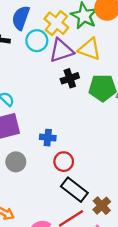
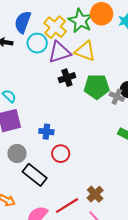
black rectangle: (74, 190) -> (35, 175), moved

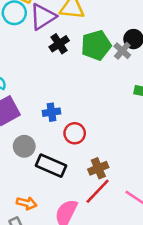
gray cross: (117, 97) -> (122, 51), turned 32
brown cross: (95, 194) -> (98, 168), moved, turned 35

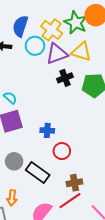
gray circle: (24, 146) -> (14, 161), moved
orange arrow: (27, 203) -> (12, 198), turned 70

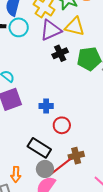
cyan circle: (35, 46) -> (19, 27), moved
gray circle: (14, 161) -> (45, 169), moved
red line: (70, 201) -> (61, 166), moved

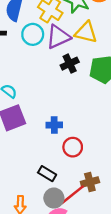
cyan circle: (19, 27) -> (33, 34), moved
black rectangle: (39, 148) -> (47, 174), size x0.7

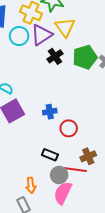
yellow triangle: (86, 32) -> (65, 27), turned 50
red line: (72, 195) -> (75, 170), turned 55

